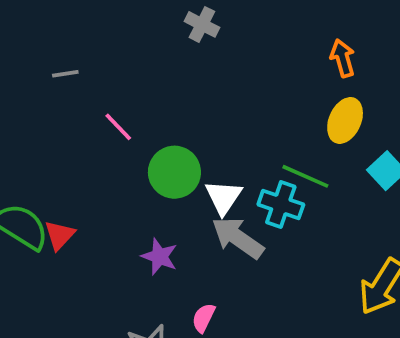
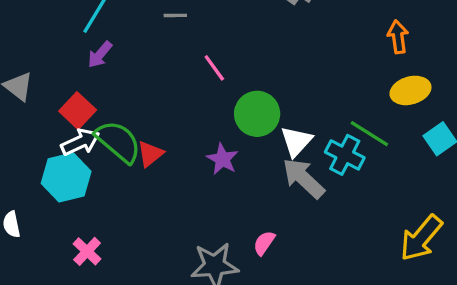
orange arrow: (343, 58) -> (398, 37), moved
yellow ellipse: (345, 120) -> (410, 90), turned 42
purple star: (160, 257) -> (222, 159), moved

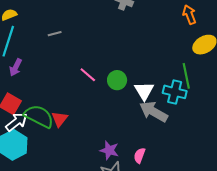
pink line: (214, 68) -> (88, 75), moved
green circle: (257, 114) -> (117, 80), size x0.7
green line: (369, 134) -> (186, 76), turned 60
purple star: (222, 159) -> (109, 150), moved

